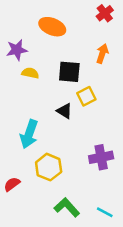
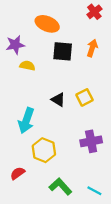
black square: (69, 72) -> (63, 51), moved
yellow square: (86, 96) -> (85, 97), moved
red semicircle: (12, 184) -> (18, 173), moved

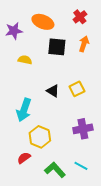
red cross: (94, 12) -> (80, 17), moved
purple star: (15, 45) -> (14, 31), moved
red semicircle: (18, 173) -> (24, 158), moved
cyan line: (94, 191) -> (81, 166), moved

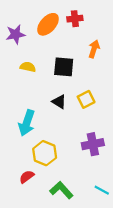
red cross: (80, 17) -> (75, 19), moved, turned 32
orange ellipse: (43, 22) -> (48, 24), turned -70
black square: (57, 47) -> (64, 67), moved
cyan line: (81, 166) -> (102, 190), moved

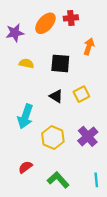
purple cross: (93, 144) -> (88, 136), turned -30
yellow hexagon: (45, 153) -> (53, 137), moved
cyan line: (102, 190) -> (96, 180), turned 56

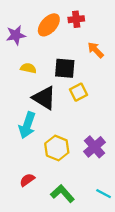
orange arrow: (89, 47) -> (96, 50), turned -63
yellow square: (81, 94) -> (78, 92), moved
black triangle: (56, 96) -> (44, 98), moved, size x1.6
cyan line: (96, 180) -> (104, 194), turned -56

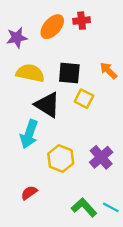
orange arrow: (96, 50) -> (108, 71), moved
yellow semicircle: (28, 68) -> (30, 73), size x1.6
yellow square: (78, 92) -> (84, 99), turned -36
green L-shape: (63, 194) -> (84, 207), moved

